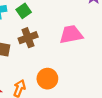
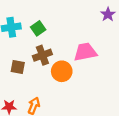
orange circle: (47, 79) -> (62, 71), moved

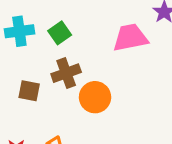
pink trapezoid: (85, 52) -> (130, 38), moved

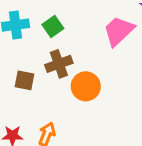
pink trapezoid: (130, 38) -> (119, 31), turned -32

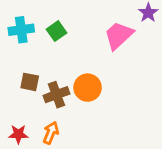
brown cross: (59, 64) -> (56, 95), moved

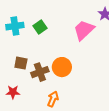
orange arrow: (51, 133) -> (53, 99), moved
red star: (18, 134) -> (13, 92), moved

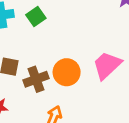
pink trapezoid: (84, 30) -> (107, 65), moved

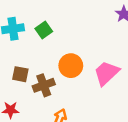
orange circle: (67, 72) -> (71, 66), moved

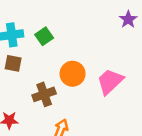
brown square: (20, 74) -> (13, 63), moved

